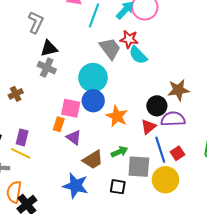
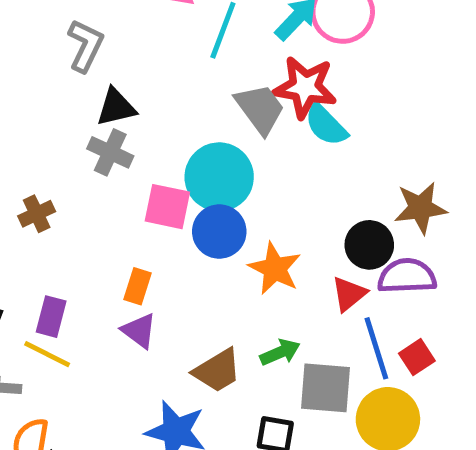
red star: (129, 39) -> (305, 87), size x1.4
pink square: (71, 108) -> (167, 207), moved
purple triangle: (74, 137) -> (139, 331), moved

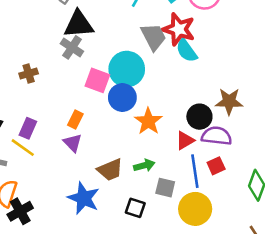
black triangle: (116, 107) -> (79, 24), size x1.4
red square: (417, 357) -> (216, 166), moved
gray square: (326, 388) -> (165, 188), size x0.7

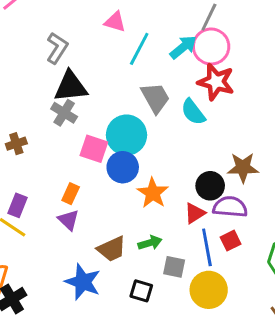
red star: (179, 29) -> (216, 82), moved

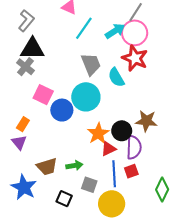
cyan circle: (127, 135) -> (86, 97), moved
orange star: (153, 193) -> (98, 133), moved
purple semicircle: (230, 207) -> (134, 147), turned 80

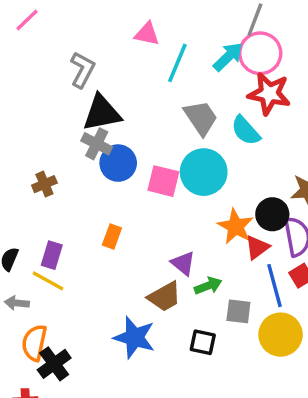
pink square: (43, 95) -> (163, 181), moved
blue circle: (62, 110) -> (118, 163), moved
purple triangle: (19, 142) -> (183, 263), moved

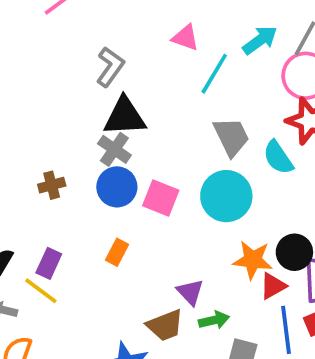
cyan arrow: (228, 57) -> (260, 40), moved
blue circle: (118, 163) -> (117, 187), moved
pink square: (163, 181) -> (161, 198), moved
orange star: (236, 226) -> (253, 260), turned -30

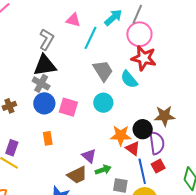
gray L-shape: (110, 67) -> (47, 39), moved
cyan circle: (226, 196) -> (103, 103), size x0.7
orange rectangle: (117, 252) -> (48, 138), turned -32
red triangle: (273, 286) -> (133, 148), turned -49

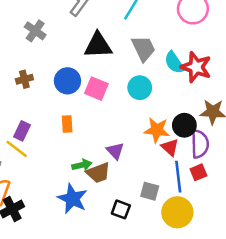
red star: (144, 58) -> (196, 67), moved
black triangle: (45, 65) -> (98, 45), moved
gray cross: (41, 83) -> (35, 31), moved
green arrow: (103, 170) -> (82, 165), moved

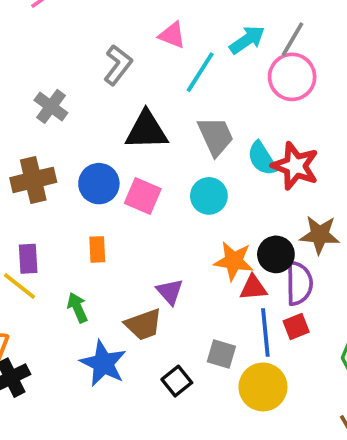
brown cross: (24, 79) -> (33, 180), size x1.6
purple rectangle: (22, 131) -> (28, 259), turned -30
red triangle: (170, 147) -> (253, 288), turned -48
green arrow: (82, 165) -> (77, 308), moved, turned -102
black square: (121, 209) -> (177, 381), turned 30

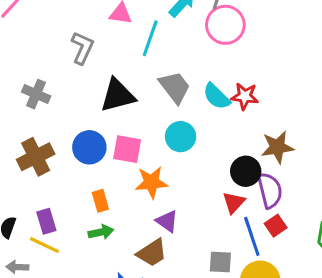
red star: (295, 166) -> (245, 96), size x0.7
orange star: (234, 261) -> (151, 182), moved
red triangle: (253, 288) -> (234, 202), turned -30
green arrow: (77, 308) -> (101, 232), moved, turned 115

